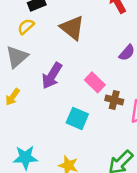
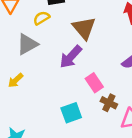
purple arrow: (52, 76) -> (71, 57), moved
cyan square: (77, 118) -> (71, 113), turned 35

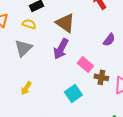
yellow semicircle: (41, 18) -> (29, 24), turned 64
yellow arrow: (16, 80) -> (26, 88), moved

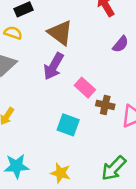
purple semicircle: (109, 40) -> (121, 44), moved
cyan square: (73, 93) -> (68, 125), turned -36

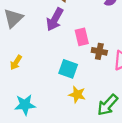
pink rectangle: (85, 88) -> (82, 37), turned 35
yellow star: (60, 173) -> (77, 95), moved

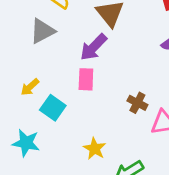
pink rectangle: (82, 37) -> (86, 79), moved
cyan square: (68, 69) -> (53, 108), moved

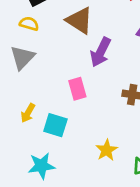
purple arrow: (93, 47) -> (101, 52), moved
yellow star: (95, 149) -> (107, 150), turned 30

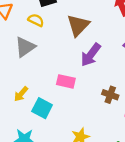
brown triangle: (79, 20) -> (78, 25), turned 30
pink rectangle: (77, 89) -> (66, 81), turned -72

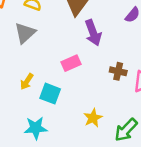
purple arrow: (91, 55) -> (93, 33), turned -50
pink rectangle: (66, 81) -> (71, 63), turned -30

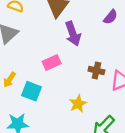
yellow star: (93, 118) -> (78, 104), moved

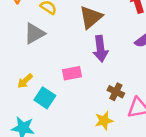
yellow star: (78, 104) -> (104, 121), moved

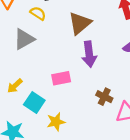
yellow star: (104, 121) -> (56, 122), moved

